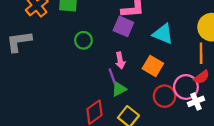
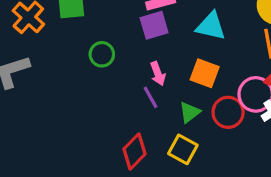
purple square: (123, 26) -> (154, 25), turned -30
green triangle: (119, 89) -> (190, 112), moved

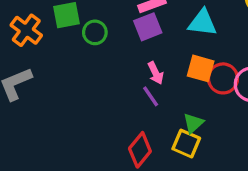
green circle: (102, 54) -> (95, 32), moved
green triangle: (190, 112) -> (193, 123), moved
red circle: (228, 112) -> (223, 78), moved

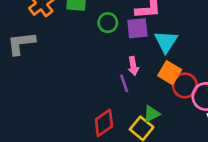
cyan triangle: (202, 23) -> (166, 42), moved, turned 40
green circle: (95, 32) -> (108, 23), moved

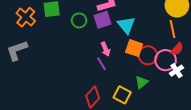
green triangle: (152, 114) -> (142, 82), moved

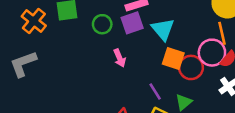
pink arrow: (106, 49) -> (120, 58), moved
pink circle: (166, 60) -> (212, 53), moved
purple line: (102, 64) -> (155, 92), moved

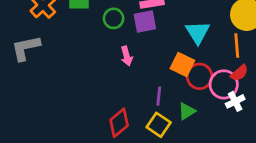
cyan triangle: (163, 29) -> (198, 32), moved
pink circle: (212, 53) -> (224, 84), moved
purple line: (155, 92) -> (159, 96), turned 30

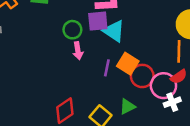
green circle: (114, 18) -> (72, 30), moved
cyan triangle: (198, 32) -> (114, 31), moved, turned -30
purple line: (159, 96) -> (107, 68), moved

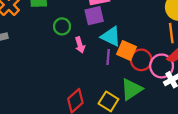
green circle: (72, 30) -> (62, 26), moved
cyan triangle: (114, 31) -> (111, 36), moved
green triangle: (127, 106) -> (131, 89), size x1.5

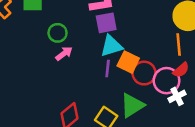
purple square: (94, 16) -> (106, 23), moved
cyan triangle: (111, 36) -> (111, 46), turned -45
pink arrow: (80, 45) -> (64, 54), moved, turned -112

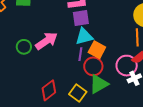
green circle: (58, 33) -> (24, 47), moved
pink arrow: (64, 54) -> (47, 41), size x1.6
red circle: (144, 73) -> (93, 66), moved

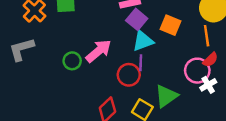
purple square: (81, 18) -> (137, 19), turned -36
orange square: (97, 50) -> (170, 25), moved
red circle: (93, 66) -> (129, 75), moved

